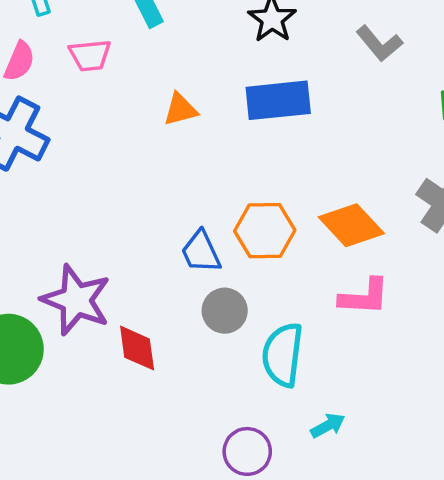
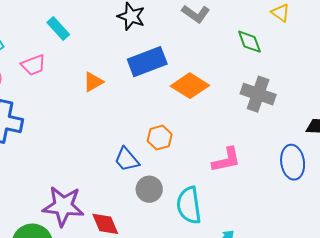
orange diamond: (351, 225) -> (190, 86), moved
orange hexagon: (265, 231) -> (160, 138), size x0.7

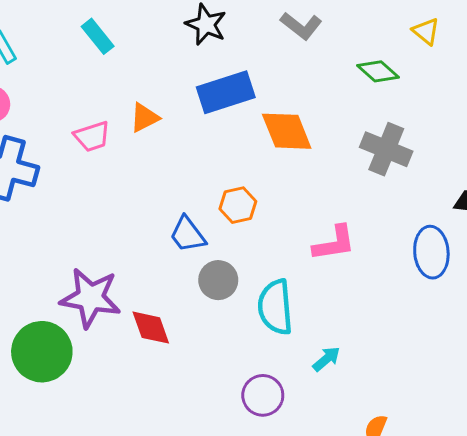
green diamond: (250, 42) -> (378, 71), turned -32
pink trapezoid: (33, 65) -> (92, 136), moved
orange diamond: (190, 86) -> (287, 131), turned 33

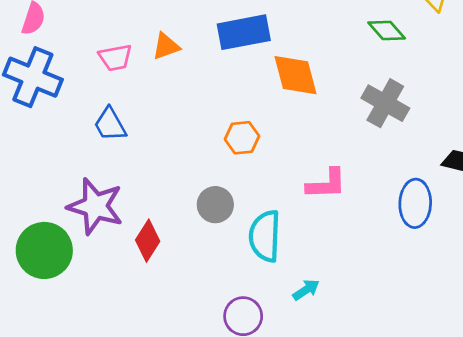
blue trapezoid: (188, 235) -> (110, 124), moved
red diamond: (151, 328) -> (148, 241), turned 45

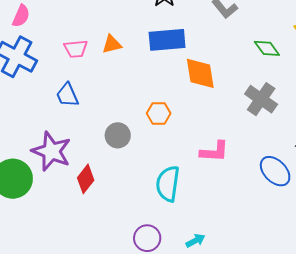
blue ellipse: (415, 203) -> (275, 171), turned -52
gray circle: (215, 205) -> (118, 135), moved
cyan arrow: (306, 290) -> (195, 241), moved

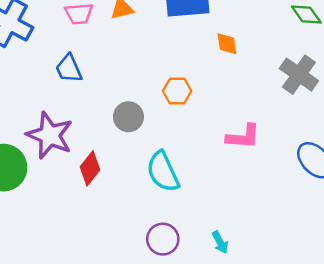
orange diamond: (200, 73) -> (227, 44), size x0.6
cyan semicircle: (168, 184) -> (163, 172), moved, turned -33
cyan arrow: (195, 241) -> (220, 242), turned 90

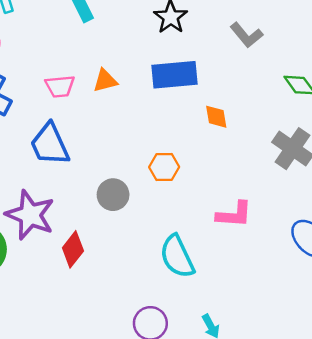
blue trapezoid: (69, 69) -> (50, 144), size x1.4
cyan semicircle: (163, 172) -> (177, 256), moved

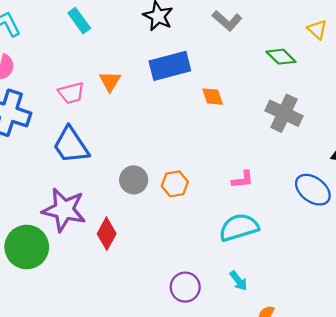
orange triangle: (105, 81) -> (110, 81), turned -35
orange hexagon: (164, 167) -> (175, 184), moved
pink L-shape: (234, 214) -> (243, 179), size x0.7
cyan semicircle: (177, 256) -> (239, 227), moved, turned 108

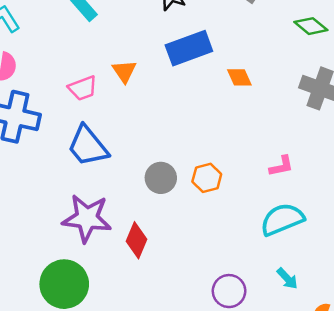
green circle: (27, 247) -> (64, 284), moved

